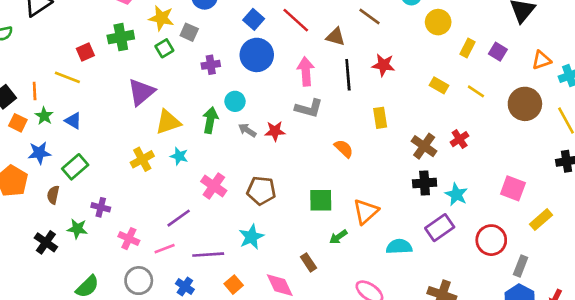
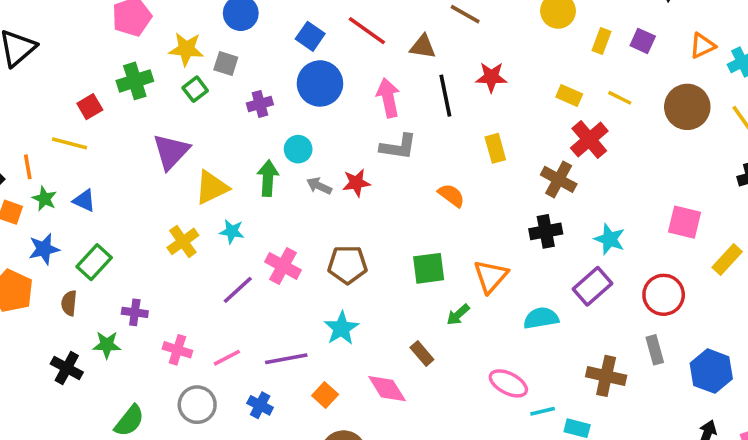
red cross: (460, 139) -> (589, 140), moved, size x1.5
black cross: (425, 183) -> (546, 231), moved
purple line: (179, 218) -> (238, 290), moved
gray rectangle: (521, 266) -> (655, 350), moved, turned -30

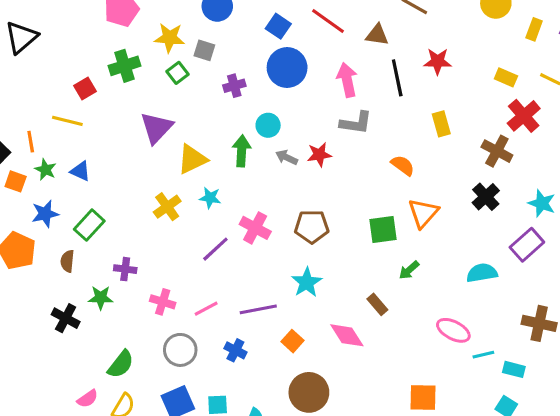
black cross: (546, 231) -> (486, 197), turned -32
orange triangle: (491, 276) -> (423, 213), moved

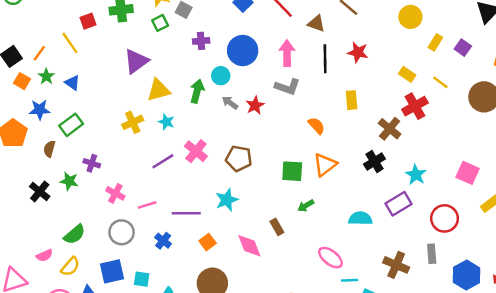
blue circle: (287, 68) -> (243, 50), moved
yellow line: (67, 121) -> (70, 43), turned 30
orange line: (31, 142) -> (39, 53), turned 35
red star: (319, 155) -> (255, 105), turned -30

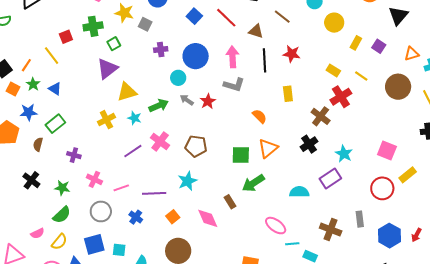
green square: (160, 23) -> (114, 44), moved
green arrow: (197, 91) -> (159, 105), moved, turned 54
green star: (69, 181) -> (62, 188), moved
green arrow: (306, 206) -> (253, 183), size x1.6
red circle: (445, 218) -> (382, 188), moved

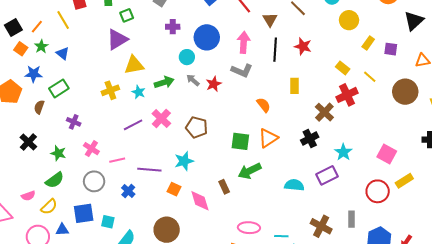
brown triangle: (256, 31) -> (270, 20), turned 35
purple square: (379, 46) -> (391, 49), turned -32
orange square: (173, 217) -> (174, 189), moved, turned -32
pink ellipse: (276, 226) -> (249, 228), moved, turned -40

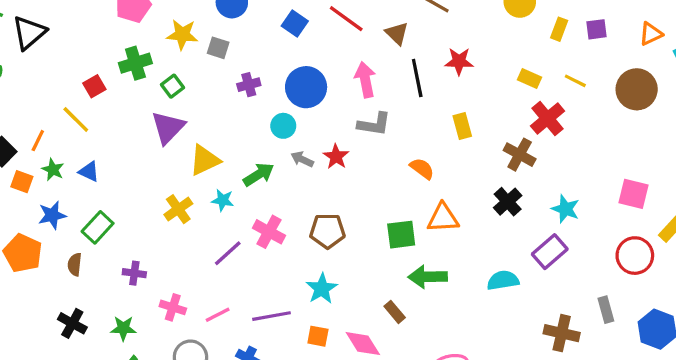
orange triangle: (268, 138) -> (443, 218), turned 45
green arrow: (250, 171) -> (428, 277), turned 40

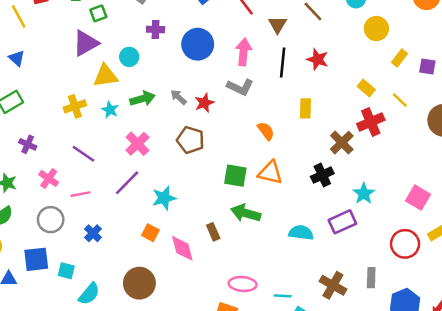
cyan circle: (283, 126) -> (129, 57), moved
brown pentagon: (327, 231) -> (190, 140), moved
purple line: (228, 253) -> (83, 154), moved, turned 60
purple line: (272, 316) -> (127, 183), moved, turned -52

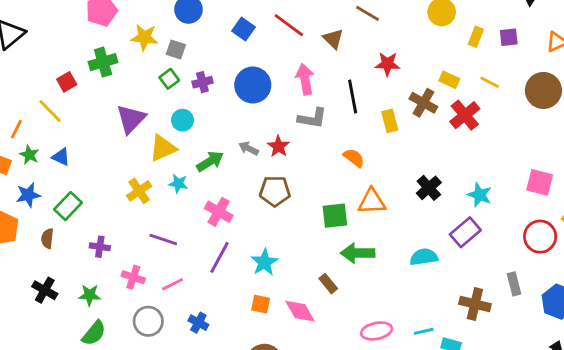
green square: (98, 13) -> (169, 79), moved
black line: (283, 62) -> (353, 96), moved
brown cross: (342, 143) -> (423, 103), moved

